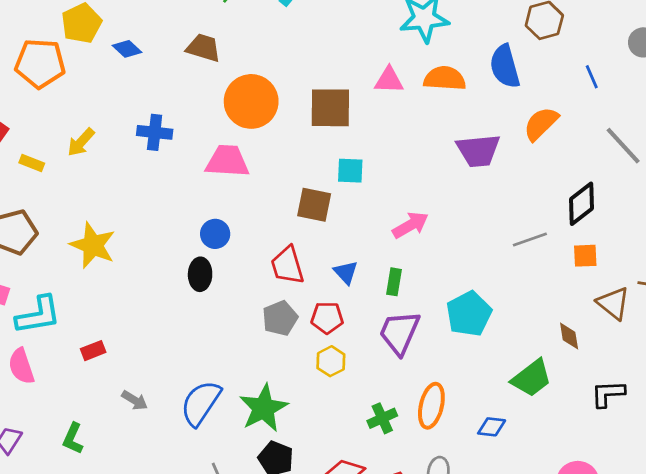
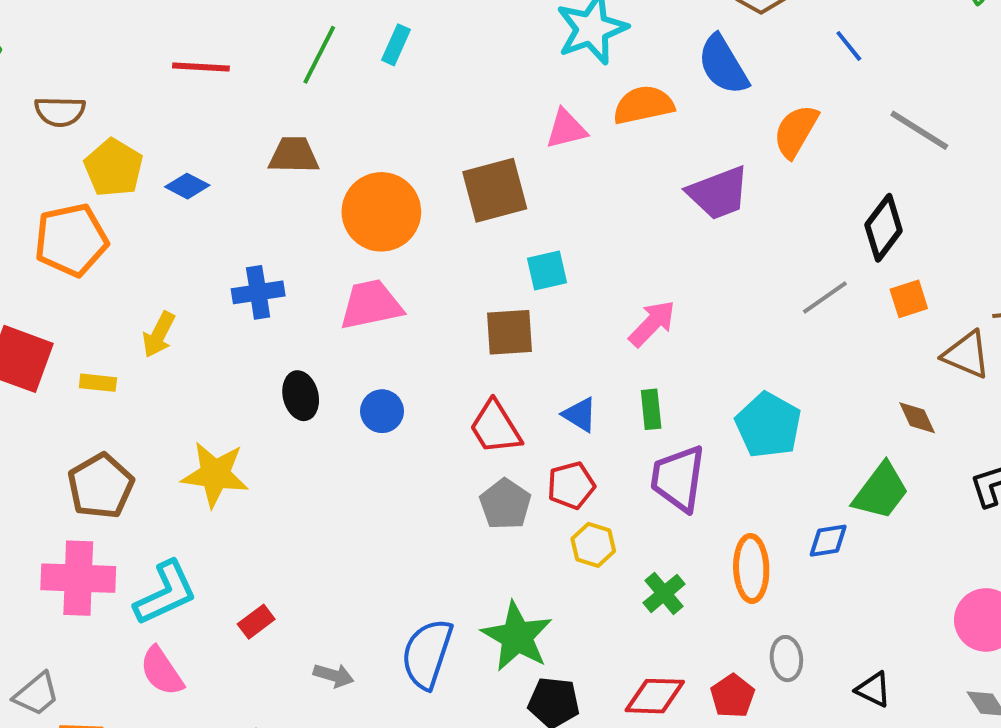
black ellipse: (200, 274) -> (301, 396), moved
green cross: (382, 418) -> (664, 593), moved
blue diamond: (492, 427) -> (828, 541), moved

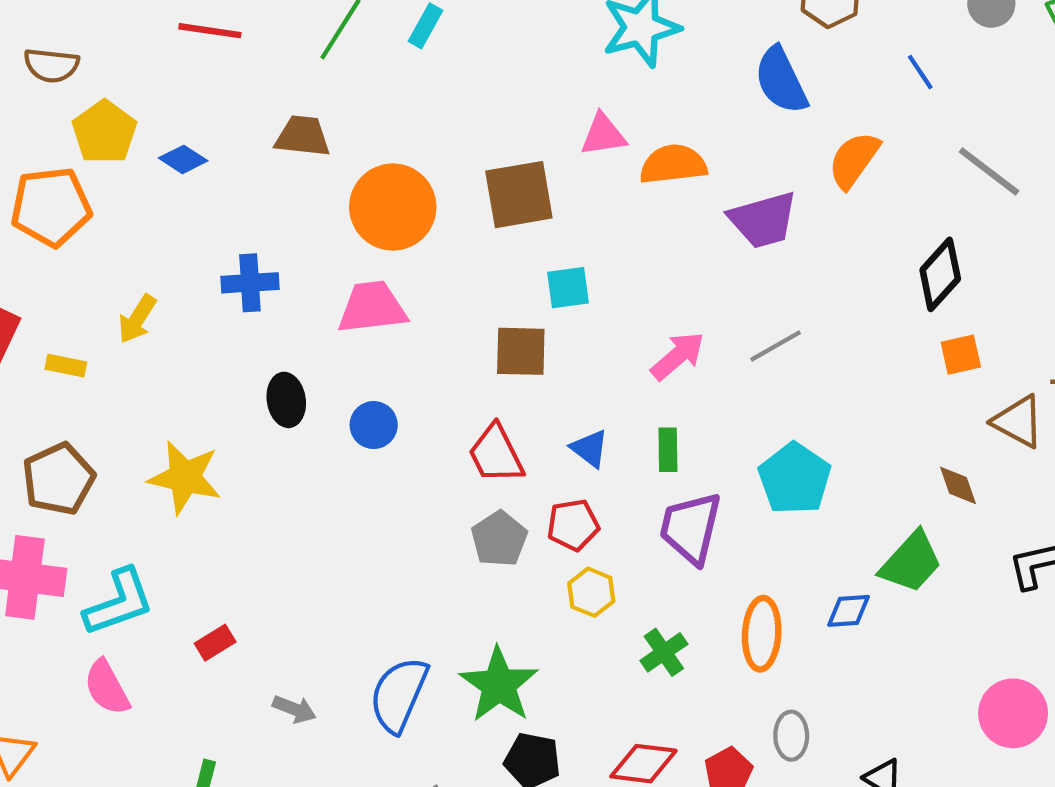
orange semicircle: (644, 105) -> (673, 164), moved
gray line: (825, 298) -> (776, 346), moved

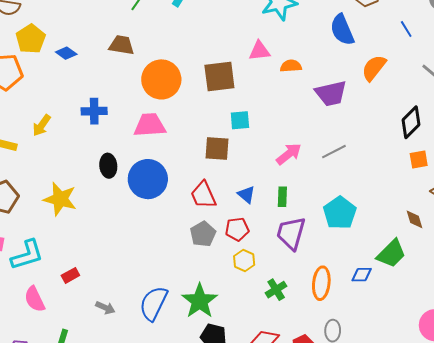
orange semicircle: (673, 164) -> (291, 66), size x0.7
blue circle: (374, 425) -> (148, 179), size x1.8
pink semicircle: (107, 687) -> (35, 299), moved

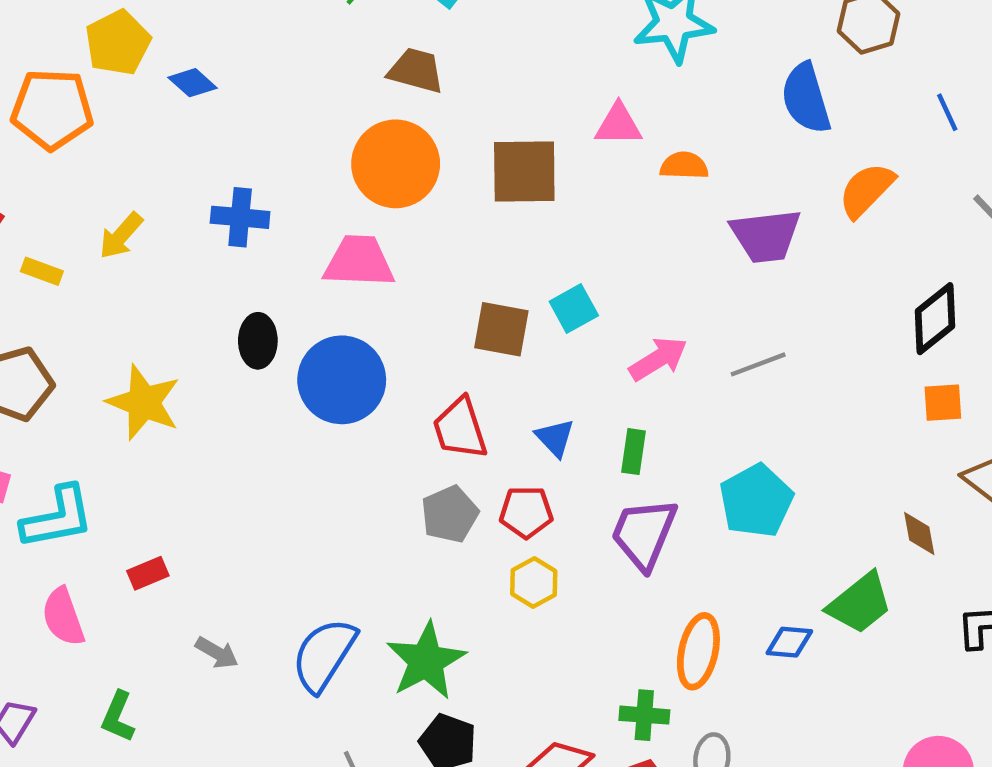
brown trapezoid: (122, 45) -> (416, 71), moved
cyan square: (240, 120) -> (574, 308), moved, turned -30
green cross: (276, 290) -> (644, 715), moved, turned 30

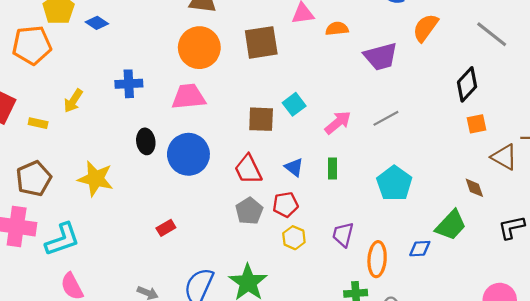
purple trapezoid: (644, 534) -> (343, 235), moved, size x0.7
red rectangle: (148, 573) -> (166, 228), moved

